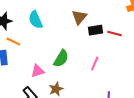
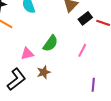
black rectangle: (96, 30) -> (85, 18), turned -32

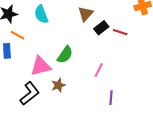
pink line: (82, 50) -> (99, 70), moved
pink triangle: (27, 54) -> (41, 66), size x1.5

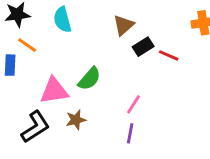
purple line: (111, 98) -> (130, 133), moved

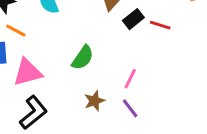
pink triangle: (54, 91) -> (28, 72), moved
brown star: (76, 120) -> (94, 101), moved
purple line: (130, 133) -> (130, 108), turned -42

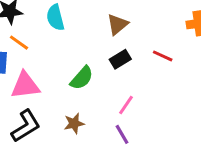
black rectangle: (133, 19) -> (120, 59), moved
brown star: (94, 101) -> (74, 123), moved

